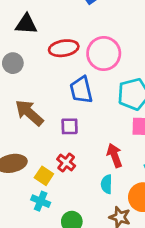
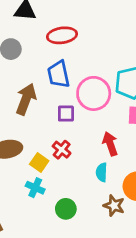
pink circle: (104, 54) -> (94, 93), moved
blue trapezoid: (81, 90) -> (59, 74), moved
brown arrow: (29, 113) -> (26, 99), turned 68

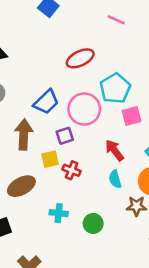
red ellipse: (62, 35) -> (80, 58), moved
blue trapezoid: (59, 74) -> (46, 102), turned -104
yellow square: (39, 162) -> (50, 159), moved, turned -30

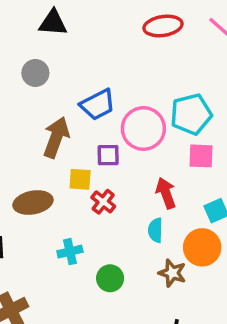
red ellipse: (80, 58) -> (163, 26), moved
cyan cross: (59, 213) -> (70, 252), turned -36

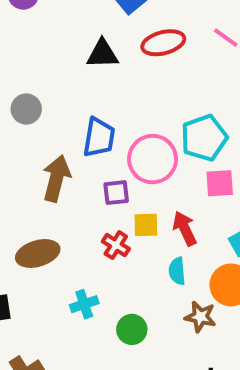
black triangle: (53, 23) -> (102, 54), moved
blue trapezoid: (98, 105) -> (99, 137), turned -48
yellow square: (80, 179) -> (146, 225), moved

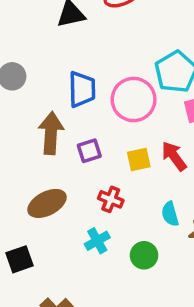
purple square: (116, 193) -> (89, 151), moved
red cross: (116, 245) -> (111, 199), moved
cyan semicircle: (177, 271) -> (170, 214), moved

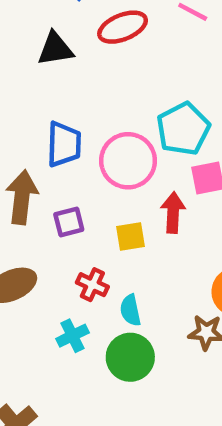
red arrow: (174, 156) -> (173, 213), moved, turned 36
cyan semicircle: (170, 214) -> (130, 310), moved
green circle: (144, 255) -> (130, 357), size x1.4

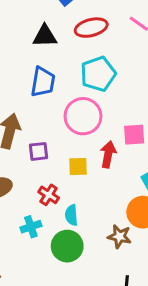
cyan pentagon: (183, 129) -> (98, 74), moved
blue trapezoid: (64, 144) -> (43, 82), moved

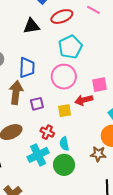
blue trapezoid: (43, 82) -> (27, 68), moved
red arrow: (108, 154) -> (84, 100), turned -108
cyan cross: (31, 227) -> (38, 155), size x1.5

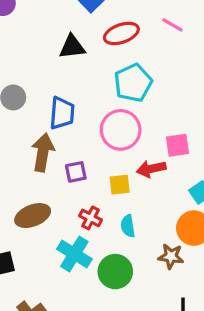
cyan semicircle: (64, 144) -> (128, 226), moved
cyan cross: (38, 155) -> (74, 254), turned -35

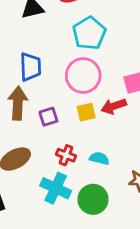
yellow square: (120, 185) -> (86, 112), moved
cyan semicircle: (128, 226) -> (99, 158), turned 120

